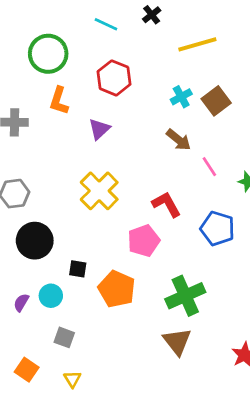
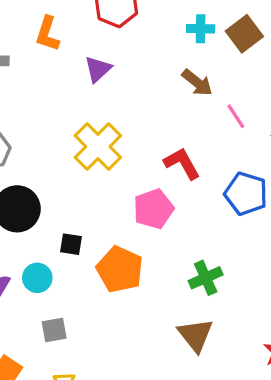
cyan cross: (181, 97) -> (201, 29), turned 30
green cross: (185, 296) -> (206, 278), size x0.7
gray square: (64, 337) -> (54, 330), turned -30

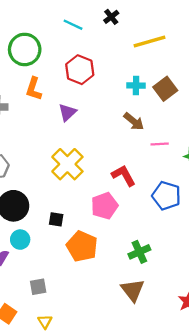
pink line: (236, 116) -> (160, 144), turned -60
black square: (71, 244) -> (56, 219), moved
cyan circle: (37, 278) -> (20, 240), moved

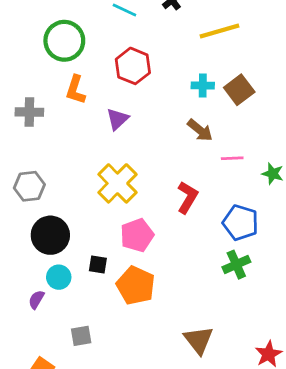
red L-shape: (124, 175) -> (187, 197), turned 60
pink pentagon: (104, 206) -> (137, 235), moved
black square: (56, 219) -> (98, 265), moved
green cross: (139, 252) -> (236, 265), moved

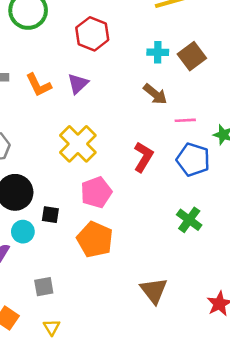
orange L-shape: (76, 90) -> (39, 85), moved, turned -44
blue pentagon: (241, 223) -> (193, 160), moved
black square: (98, 265) -> (50, 215), moved
green cross: (236, 265) -> (189, 220), turned -30

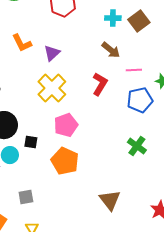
purple triangle: (78, 84) -> (52, 53), moved
red L-shape: (143, 157) -> (100, 84), moved
blue pentagon: (193, 160) -> (140, 100), turned -30

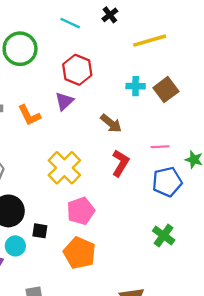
brown arrow: (111, 50) -> (111, 123), moved
purple triangle: (52, 53) -> (64, 101), moved

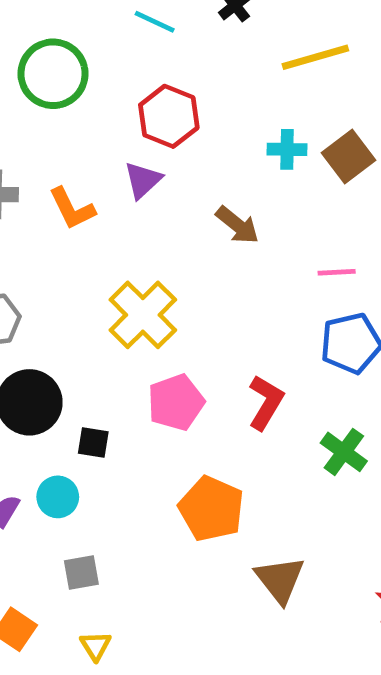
red L-shape: (120, 163) -> (266, 402), moved
cyan circle: (15, 246) -> (58, 497), moved
orange pentagon: (80, 253) -> (211, 509), moved

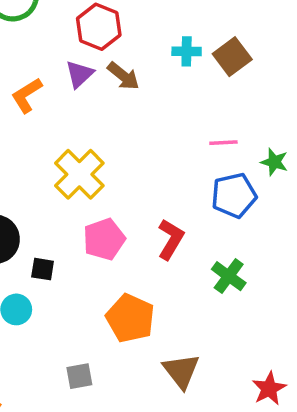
orange L-shape: (72, 209) -> (27, 95), turned 84
brown arrow: (237, 225) -> (123, 76), moved
gray square: (81, 573) -> (79, 376), moved

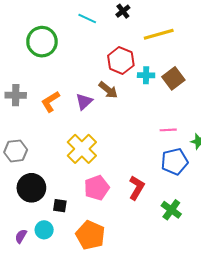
red hexagon: (99, 27) -> (121, 61), moved
purple triangle: (79, 74) -> (84, 102), moved
orange pentagon: (130, 318) -> (90, 235), moved

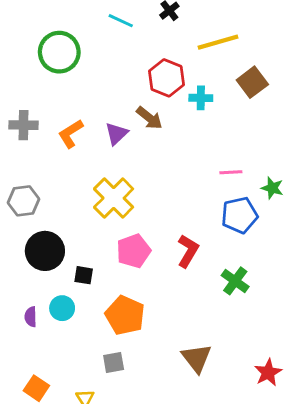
brown square: (173, 78) -> (252, 82), moved
purple semicircle: (21, 236) -> (31, 317), turned -32

